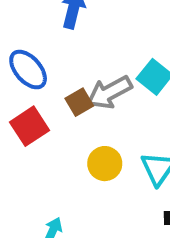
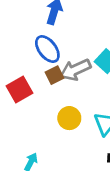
blue ellipse: (28, 70) -> (47, 49), moved

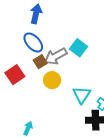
yellow circle: (69, 118) -> (52, 80), moved

